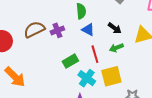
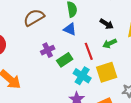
brown semicircle: (34, 29) -> (34, 17), moved
purple cross: (57, 30) -> (48, 50), moved
blue triangle: (88, 30) -> (70, 29), moved

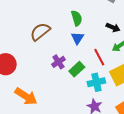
blue triangle: (70, 29) -> (77, 38), turned 48
cyan cross: (82, 76) -> (96, 82), turned -36

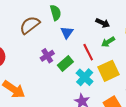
green semicircle: (77, 18) -> (56, 13), moved
cyan cross: (96, 82) -> (85, 77), turned -36

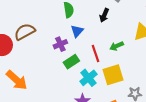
black arrow: (103, 23) -> (104, 15), moved, turned 80
brown semicircle: (30, 25) -> (25, 32), moved
purple cross: (47, 56) -> (60, 44), moved

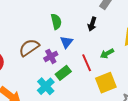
brown semicircle: (25, 32) -> (29, 48), moved
cyan cross: (88, 78) -> (46, 86), moved

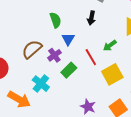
cyan cross: (46, 86) -> (41, 84), moved

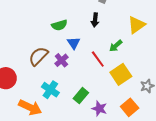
green semicircle: (55, 20) -> (59, 25), turned 98
green rectangle: (69, 70) -> (81, 96), moved

